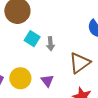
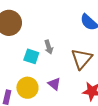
cyan square: (32, 39) -> (31, 56), moved

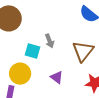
yellow circle: (27, 88) -> (20, 74), moved

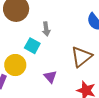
gray arrow: (50, 41) -> (46, 29), moved

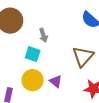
yellow circle: (15, 65) -> (33, 80), moved

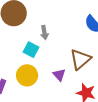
purple triangle: (56, 81) -> (59, 75), moved

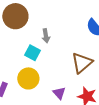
purple triangle: (59, 75) -> (59, 93), moved

